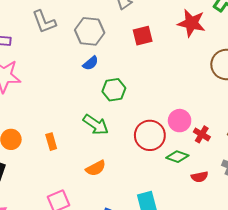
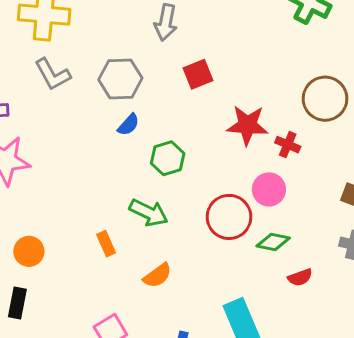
red star: (191, 23) -> (247, 125), moved
red cross: (202, 134) -> (288, 145), moved
orange rectangle: (51, 142) -> (106, 244), moved
red semicircle: (200, 177) -> (300, 277), moved

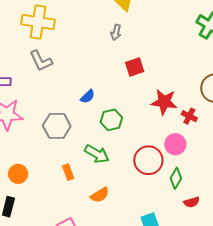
gray arrow: (166, 22) -> (116, 32), size x0.7
gray hexagon: (120, 79) -> (57, 126), moved
green diamond: (273, 242) -> (176, 178), turned -75

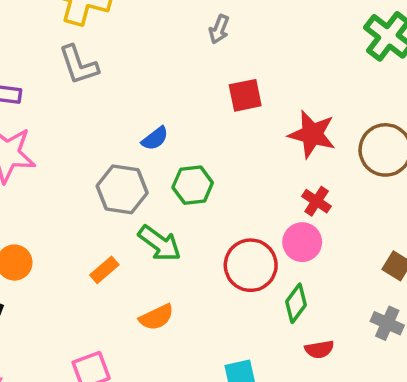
red star: (164, 102) -> (312, 134), moved
red cross: (189, 116) -> (317, 201), moved
gray hexagon: (57, 126) -> (122, 189), moved
orange rectangle: (68, 172) -> (104, 270), turned 63

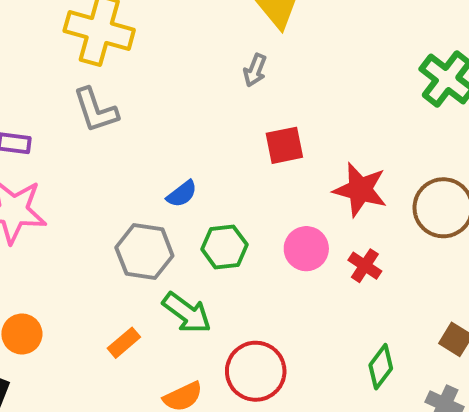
pink circle: (302, 242) -> (306, 249), moved
red circle: (251, 265) -> (256, 371), moved
green diamond: (296, 303) -> (381, 367), moved

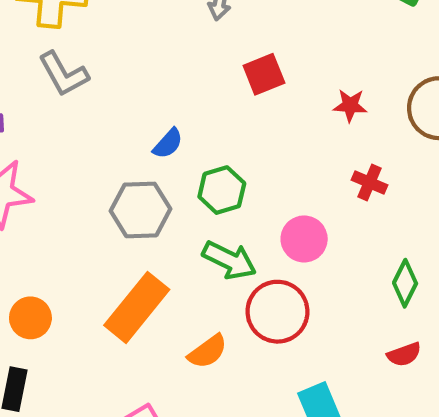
red star: (360, 190) -> (350, 105), size x0.6
pink circle: (306, 249) -> (304, 239), moved
green arrow: (187, 313) -> (229, 260), moved
orange rectangle: (124, 343) -> (137, 307), size x2.0

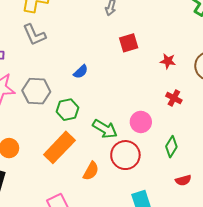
green hexagon: (222, 190) -> (68, 110), moved
gray hexagon: (141, 210) -> (36, 91), moved
green diamond: (405, 283) -> (171, 147), moved
orange semicircle: (208, 352) -> (91, 171), turned -30

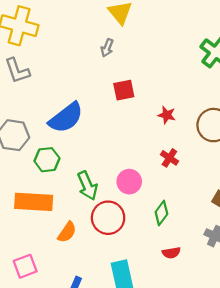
blue semicircle: (81, 72) -> (66, 118), size x2.0
green arrow: (105, 129) -> (87, 186), turned 30
orange rectangle: (59, 147) -> (34, 202), turned 44

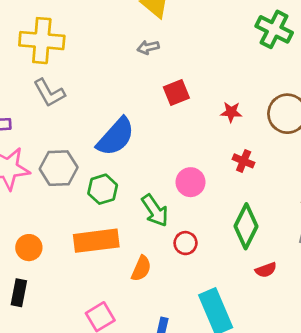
gray arrow: (107, 48) -> (148, 47), turned 66
pink circle: (129, 182) -> (191, 182), moved
green diamond: (161, 213) -> (246, 226), size x1.5
red circle: (108, 218) -> (186, 243), size x0.6

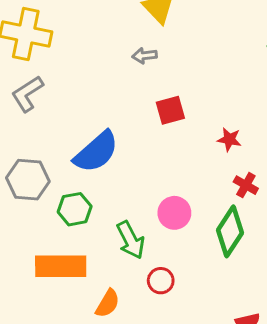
gray L-shape: (49, 93) -> (27, 94), turned 80
red cross: (244, 161) -> (246, 185), moved
green diamond: (246, 226) -> (230, 231), moved

